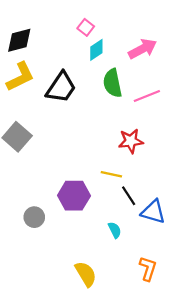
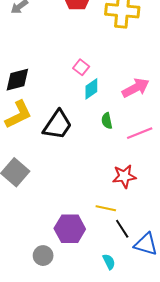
green semicircle: (113, 83) -> (107, 121), size x0.6
gray circle: (34, 217) -> (43, 256), moved

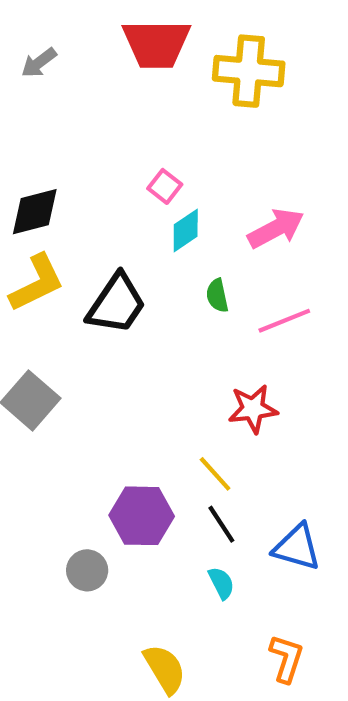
yellow line: (106, 208) -> (215, 474), turned 36
black line: (122, 229) -> (221, 524), moved

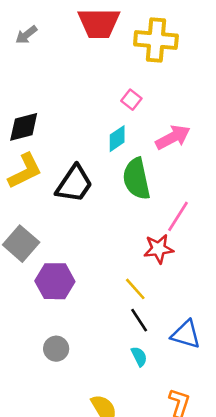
pink square: (165, 186) -> (131, 100), moved
green semicircle: (217, 296) -> (137, 179), size x2.0
pink line: (284, 321) -> (178, 216), moved, turned -36
purple hexagon: (142, 516) -> (55, 281), moved

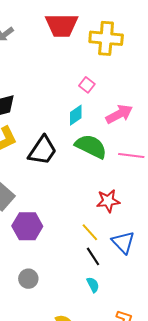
green semicircle: (137, 179) -> (91, 146), turned 128
pink line: (178, 216) -> (131, 155), moved, turned 65
blue triangle: (186, 334) -> (123, 242), moved, turned 30

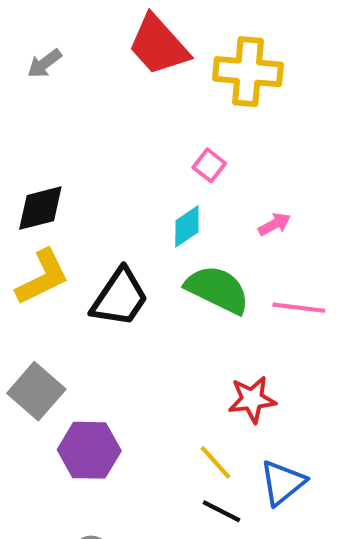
red trapezoid: (62, 25) -> (158, 45), turned 48
pink arrow: (119, 114) -> (274, 224), size x0.6
blue triangle: (123, 242) -> (283, 483), turned 35
black line: (93, 256) -> (222, 511), turned -30

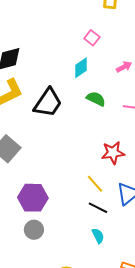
green semicircle: (217, 289) -> (96, 99), size x0.6
purple hexagon: (89, 450) -> (33, 198), moved

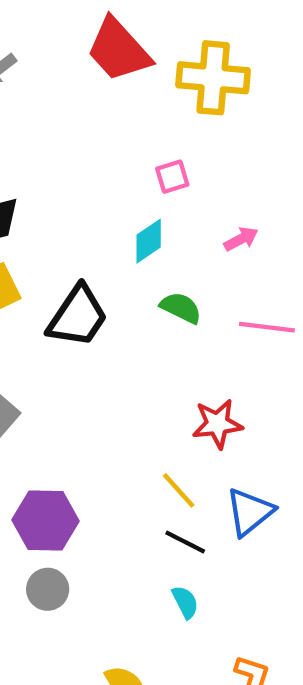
pink square: (92, 38) -> (172, 177), turned 35

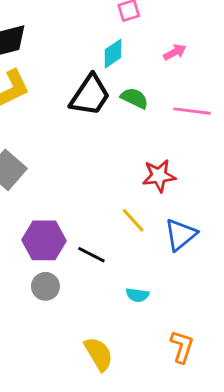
black trapezoid: (78, 316) -> (90, 95), moved
black line: (185, 542) -> (91, 255), moved
cyan semicircle: (185, 602) -> (137, 295), turned 125

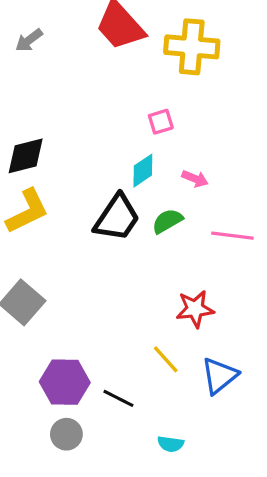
pink arrow: (175, 52) -> (195, 179), moved, turned 50
green semicircle: (135, 98) -> (167, 221), turned -56

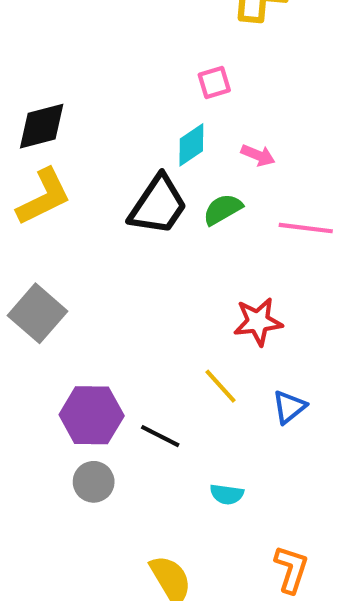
blue triangle: (219, 376) -> (289, 407), size x0.7

